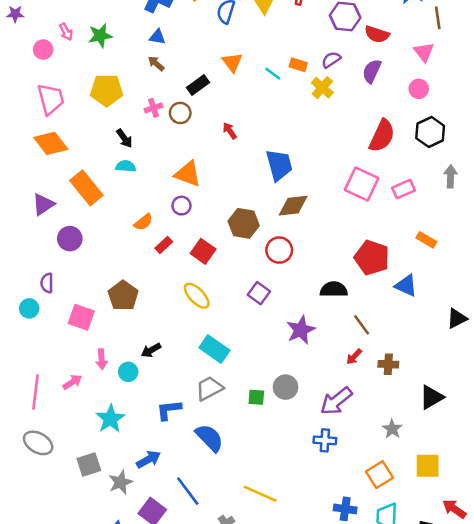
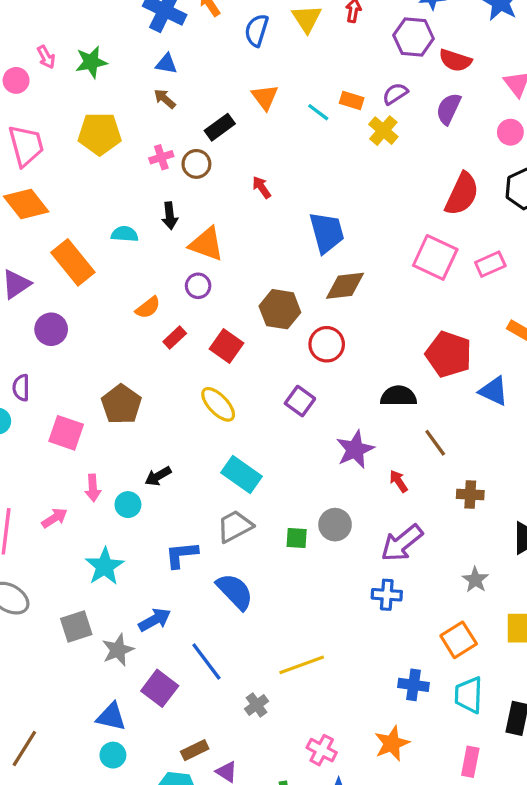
black arrow: (124, 138) -> (170, 216), moved, turned 30
red arrow: (354, 357) -> (398, 481), moved, turned 102
yellow line: (260, 494) -> (302, 665), turned -44

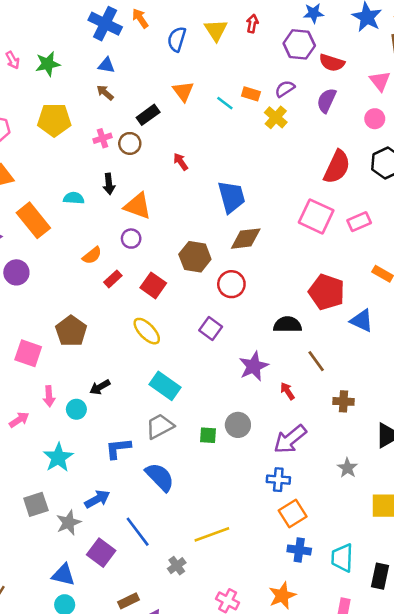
orange square: (459, 640) -> (293, 513), moved

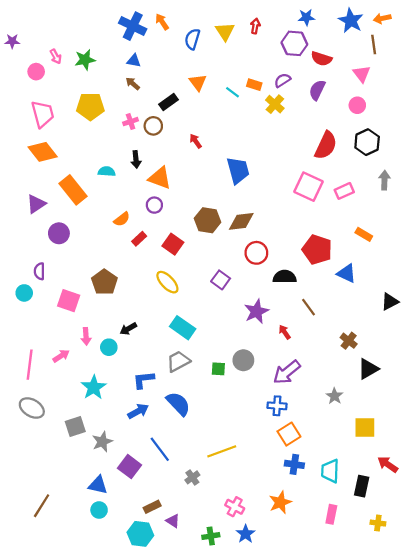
brown diamond: (246, 239) -> (241, 221), moved
red circle: (231, 284) -> (256, 253), moved
brown cross: (343, 401) -> (349, 341), moved, turned 35
blue arrow: (97, 499) -> (138, 411), moved

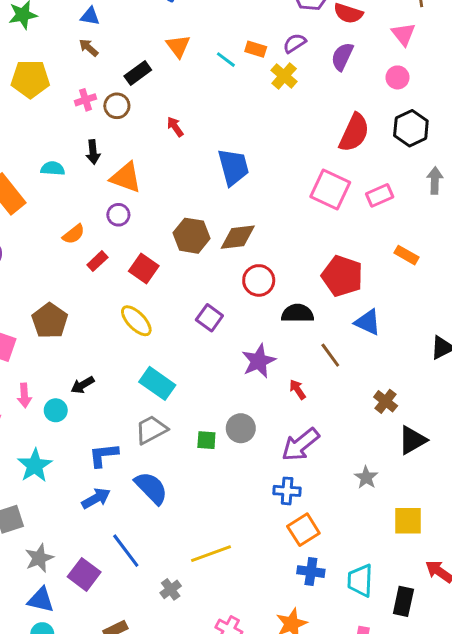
blue triangle: (346, 273) -> (368, 322), moved
gray star: (102, 442) -> (39, 558), moved

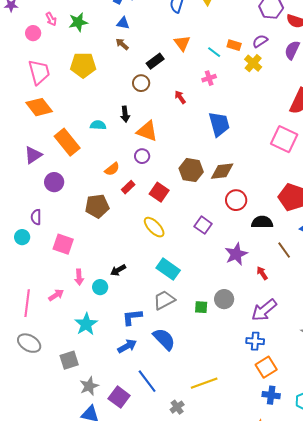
pink cross: (86, 100) -> (209, 78), moved
brown pentagon: (50, 321) -> (97, 206), moved, turned 30

